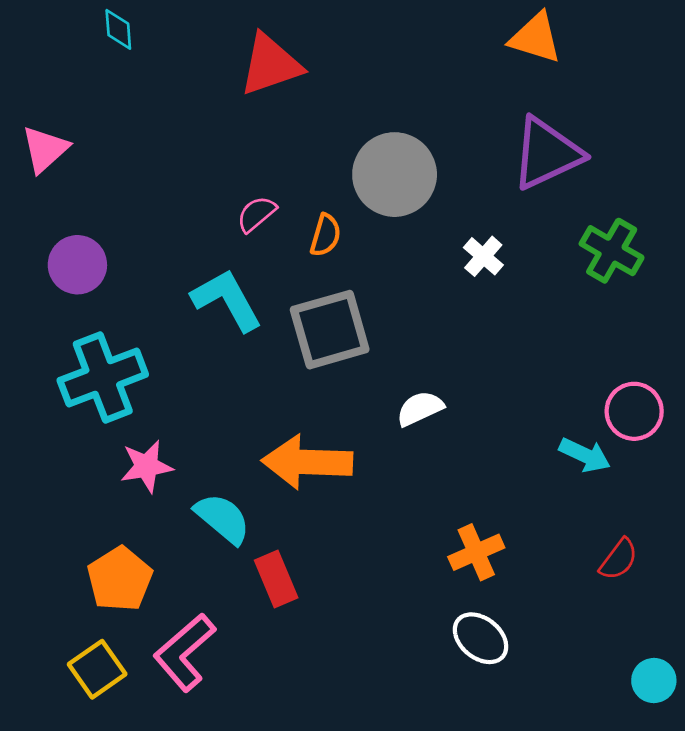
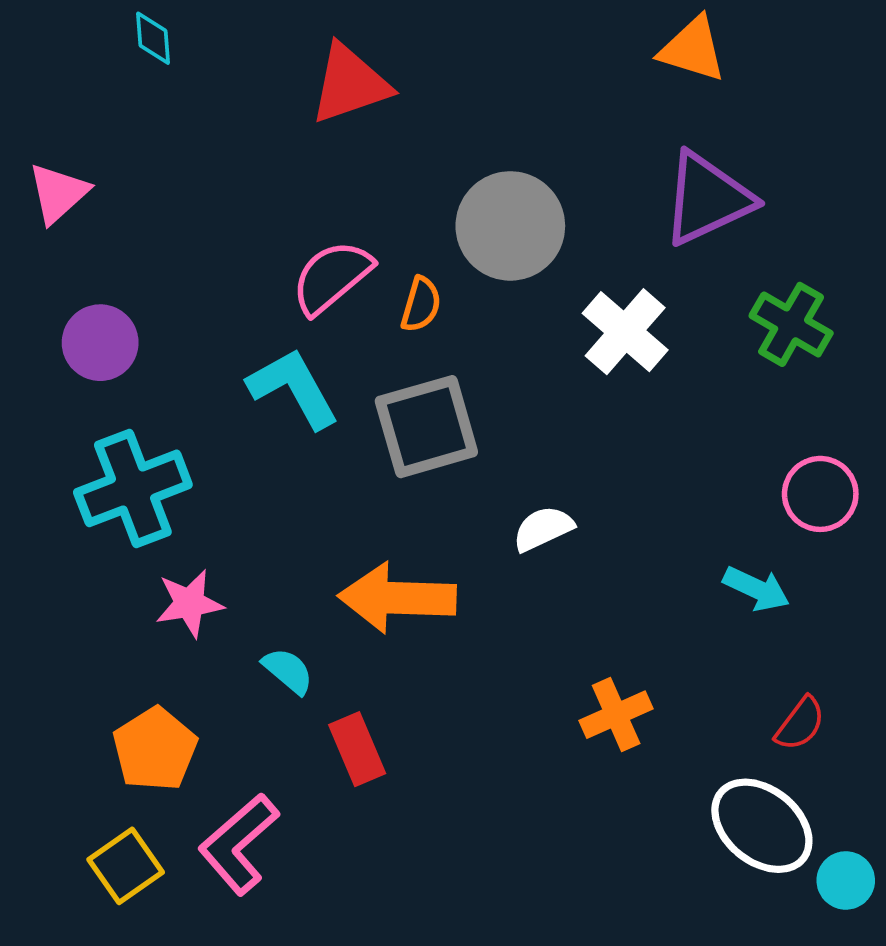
pink semicircle: (256, 214) -> (332, 277), size x1.6
white cross: (483, 256) -> (625, 332), size x1.6
pink circle: (634, 411) -> (820, 494), moved
cyan semicircle: (223, 518) -> (288, 671), size x0.7
white ellipse: (481, 638) -> (762, 826), moved, size x1.4

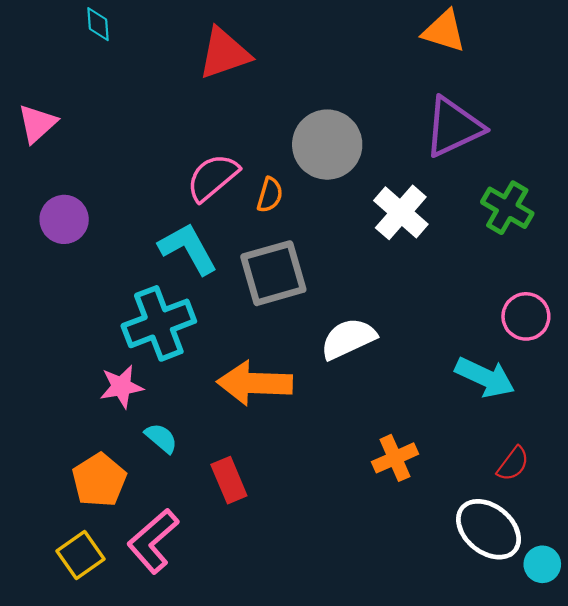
cyan cross: (133, 488) -> (159, 323), moved
white semicircle: (543, 529) -> (348, 339), size x1.4
cyan arrow: (756, 589) -> (485, 377), size x1.4
cyan semicircle: (288, 671) -> (161, 438), moved

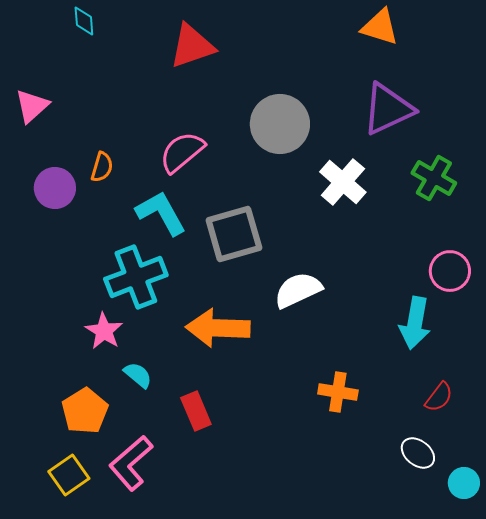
orange semicircle: (270, 195) -> (102, 167), moved
cyan arrow: (485, 377) -> (415, 323), turned 75
pink star: (121, 387) -> (104, 331), turned -30
orange cross: (395, 458) -> (338, 392), turned 33
white ellipse: (489, 529) -> (418, 453), size x0.6

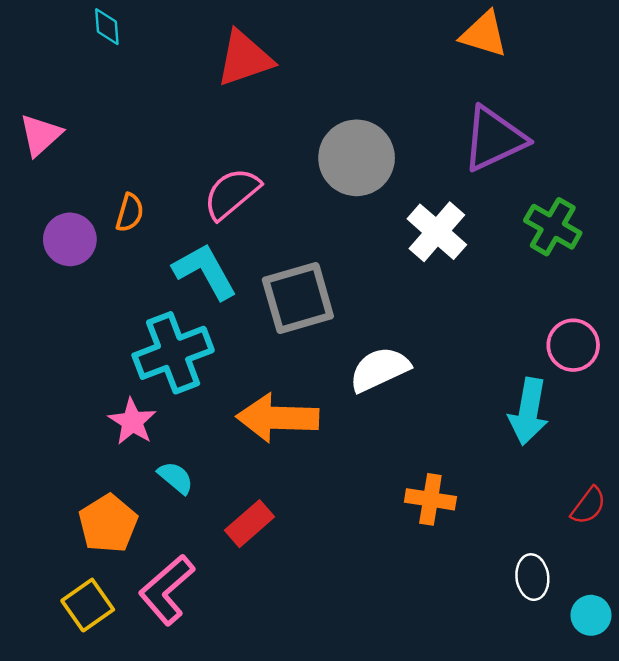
red semicircle: (439, 397) -> (588, 506), moved
red rectangle: (196, 411) -> (250, 524), turned 72
white ellipse: (418, 453) -> (532, 577), turned 44

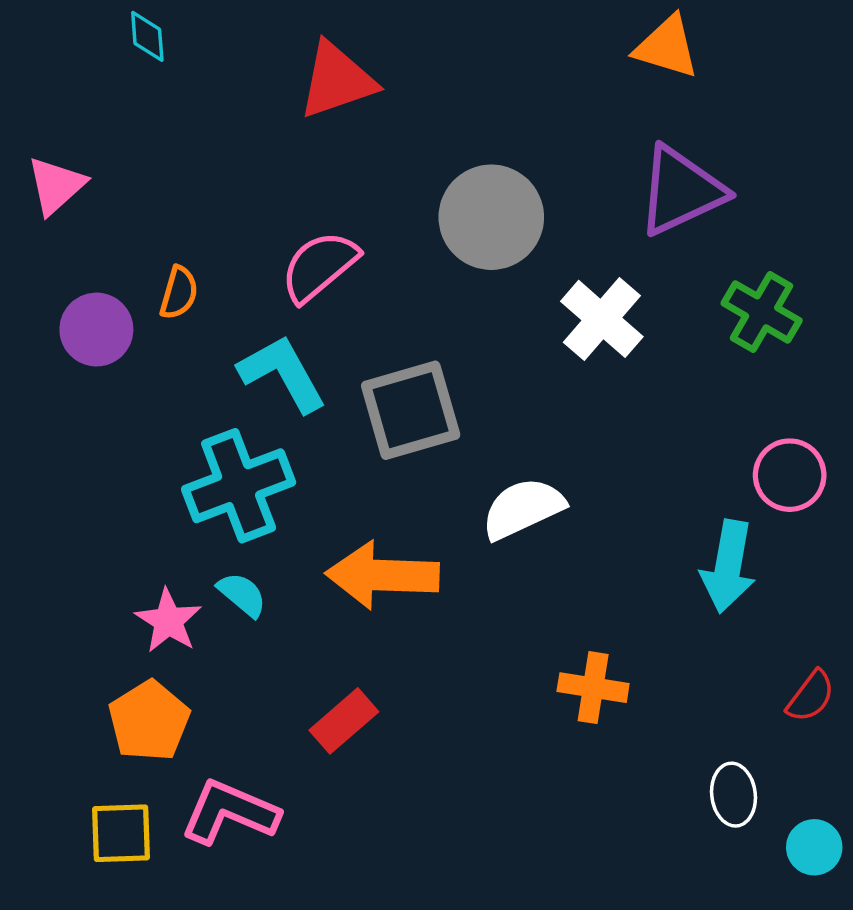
pink star: (132, 422) -> (168, 621), moved
cyan semicircle: (176, 478) -> (242, 595), moved
pink L-shape: (167, 590) -> (230, 812), turned 64
yellow square: (88, 605) -> (121, 833), turned 33

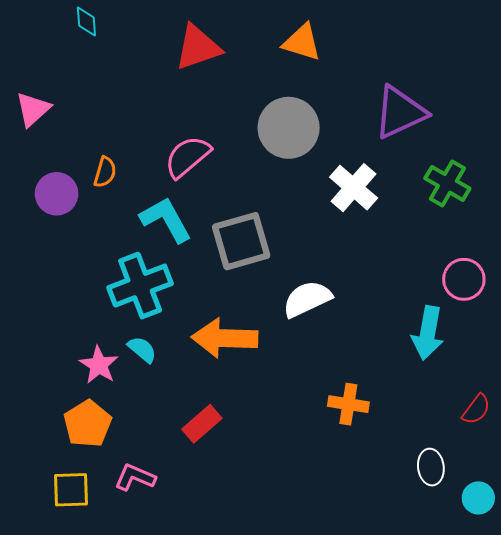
orange triangle: (667, 47) -> (302, 42), moved
pink L-shape: (230, 812) -> (135, 477), size x0.7

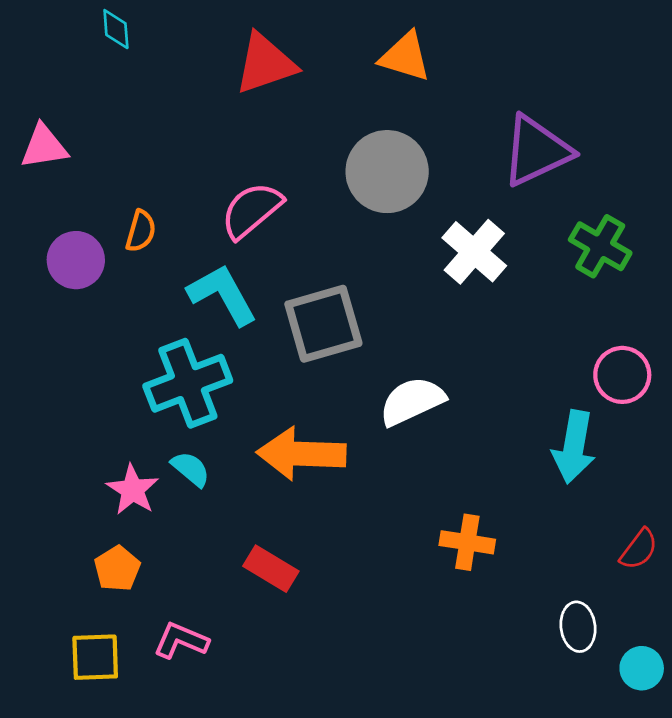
pink triangle: (33, 109) -> (44, 147), turned 33
orange pentagon: (87, 424) -> (117, 569), size x0.7
red rectangle: (202, 424) -> (271, 569), turned 72

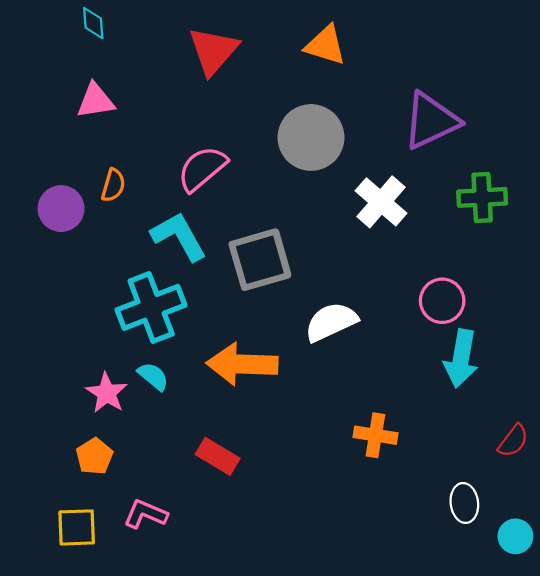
red triangle: (265, 64) -> (213, 51), turned -30
pink triangle: (44, 147) -> (95, 101), moved
green cross: (600, 246) -> (482, 197), turned -33
pink circle: (622, 375) -> (442, 301), moved

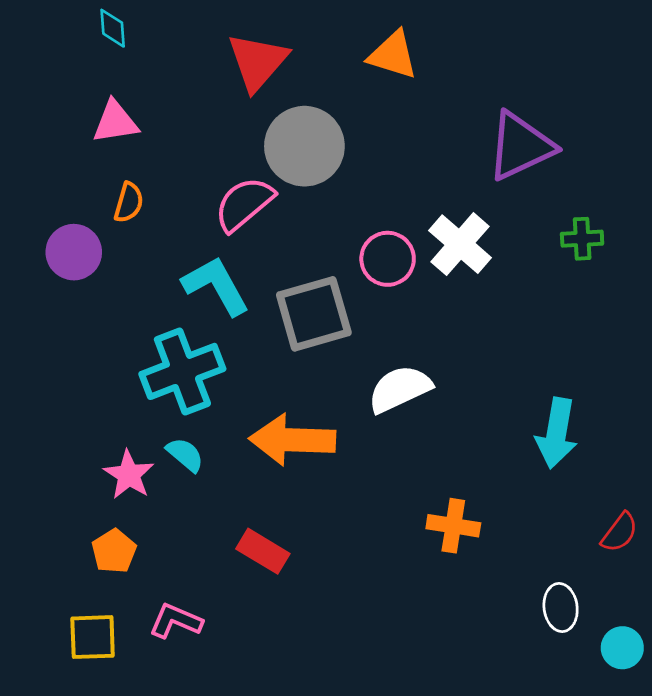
gray circle: (311, 137) -> (304, 146), moved
orange semicircle: (113, 185) -> (129, 202), moved
green cross: (482, 197) -> (582, 239), size x0.7
pink circle: (442, 301) -> (388, 259), moved

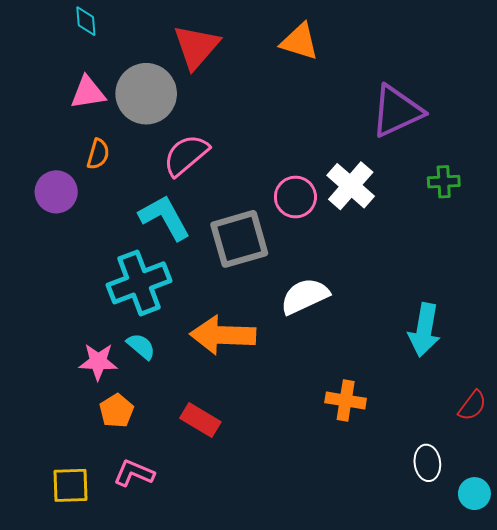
gray circle: (304, 146) -> (146, 94), moved
pink star: (129, 475) -> (98, 362), turned -30
orange pentagon: (114, 551) -> (117, 411), moved

